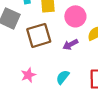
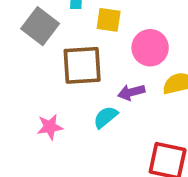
cyan semicircle: (63, 77) -> (106, 117), moved

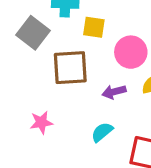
cyan semicircle: (106, 117) -> (102, 132), moved

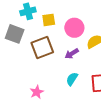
pink star: (41, 122) -> (37, 92), moved

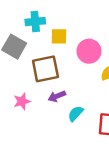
purple arrow: (72, 54) -> (57, 96), moved
pink star: (37, 92) -> (22, 101), moved

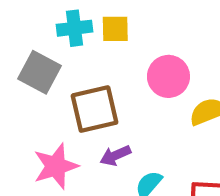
yellow square: (59, 36) -> (115, 29), moved
pink star: (22, 101) -> (56, 166), size x1.5

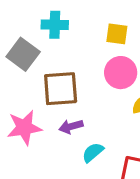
yellow square: (115, 29) -> (117, 34), moved

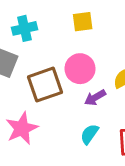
pink circle: (121, 73) -> (80, 69), moved
purple arrow: (71, 126) -> (95, 98), moved

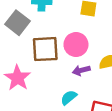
pink star: (22, 128) -> (17, 78), turned -30

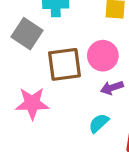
pink star: (17, 78) -> (32, 103), turned -30

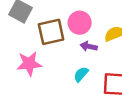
purple arrow: (112, 88) -> (89, 46), turned 35

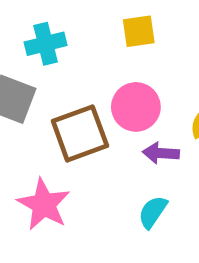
pink star: (29, 64) -> (44, 204), turned -30

